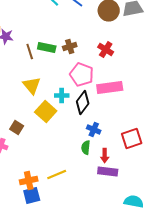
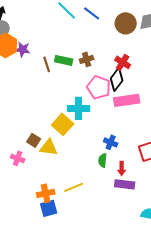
yellow triangle: (32, 86) -> (49, 147), moved, turned -42
cyan cross: (62, 96) -> (79, 108), size x1.5
black diamond: (83, 102) -> (117, 79), moved

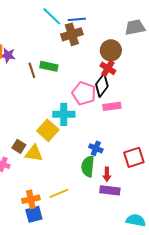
blue line: (92, 13) -> (77, 19), turned -42
brown circle: (126, 23) -> (111, 50), moved
brown cross: (87, 59) -> (72, 34), moved, size x1.5
pink rectangle: (127, 100) -> (112, 106), size x0.7
green semicircle: (103, 160) -> (88, 166), size x1.5

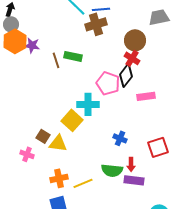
pink rectangle: (112, 106) -> (146, 96), moved
green semicircle: (88, 166) -> (112, 170), moved, turned -90
orange cross: (31, 199) -> (59, 178), moved

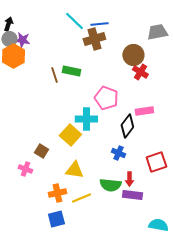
purple star: (32, 45) -> (22, 40), moved
red cross: (132, 58) -> (140, 72), moved
black diamond: (126, 75) -> (127, 126), moved
yellow triangle: (58, 143) -> (74, 170), moved

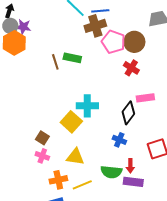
red cross: (140, 72) -> (131, 68), moved
pink pentagon: (106, 98) -> (113, 42), moved
pink cross: (25, 169) -> (42, 156), moved

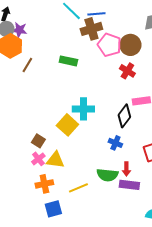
brown line: (55, 62) -> (27, 65), moved, turned 49
pink cross: (42, 156) -> (38, 159), turned 32
yellow triangle: (75, 157) -> (55, 160), moved
orange cross: (58, 180) -> (44, 184), moved

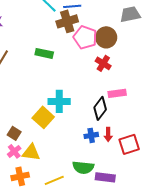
blue cross: (115, 143) -> (91, 135), turned -32
red arrow: (126, 169) -> (108, 134), moved

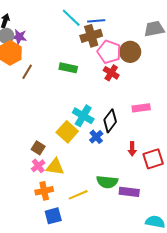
red cross: (103, 63) -> (111, 73), moved
cyan cross: (59, 101) -> (83, 116), turned 30
black diamond: (100, 108) -> (110, 121), moved
blue cross: (91, 135) -> (96, 137), moved, turned -32

